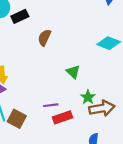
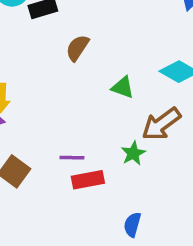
green triangle: (73, 72) -> (123, 87), moved, turned -32
brown arrow: (102, 108) -> (161, 124), moved, turned 145

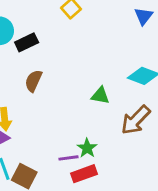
brown semicircle: (77, 48) -> (33, 81), moved
green star: (133, 153) -> (87, 148), moved

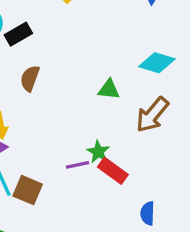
red rectangle: (84, 174) -> (113, 171), moved, turned 60

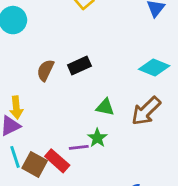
black rectangle: (18, 34) -> (79, 66), moved
green triangle: (109, 89) -> (105, 107), moved
red rectangle: (113, 171) -> (57, 161), moved

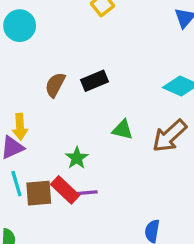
green star: (97, 138) -> (77, 158), moved
purple line: (79, 147) -> (86, 193), moved
brown square: (35, 164) -> (39, 193), turned -35

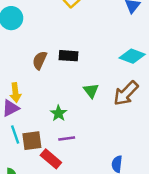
black rectangle: (95, 81) -> (69, 56), turned 30
green triangle: (123, 130) -> (91, 91), turned 42
red rectangle: (65, 190) -> (51, 159), moved

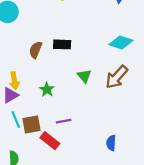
green star: (58, 113) -> (47, 90), moved

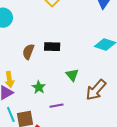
brown arrow: (117, 77) -> (96, 90), moved
purple line: (64, 121) -> (56, 106), moved

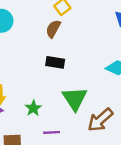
brown semicircle: (28, 52) -> (53, 29), moved
green triangle: (72, 75) -> (75, 99), size x1.6

